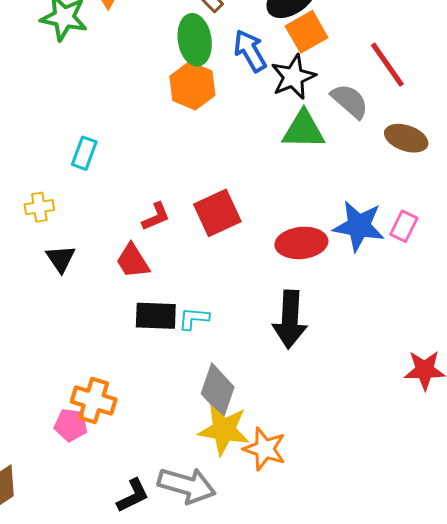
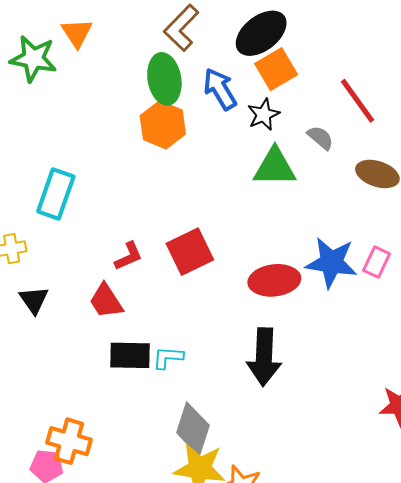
black star: (293, 77) -> (264, 115), size x0.7
gray semicircle: (350, 101) -> (320, 138), size x0.7
cyan rectangle: (84, 153) -> (56, 194), size x1.5

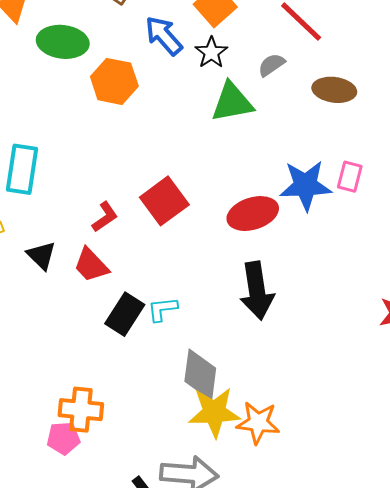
green ellipse: (164, 79) -> (63, 42), moved, turned -63
gray semicircle: (320, 138) -> (271, 65), turned -64
black triangle: (34, 300) -> (41, 255), moved
black rectangle: (130, 355) -> (125, 314), turned -48

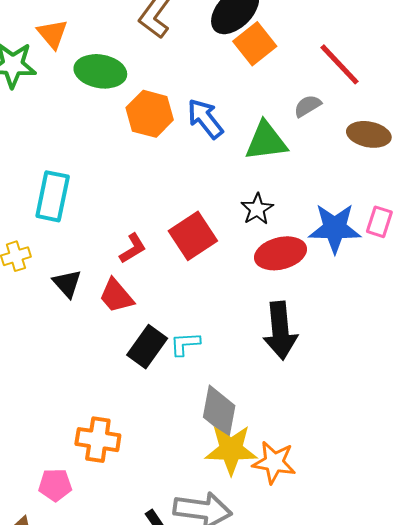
blue arrow: (164, 36) -> (205, 119), moved
black star: (211, 53) -> (257, 209), moved
pink pentagon: (63, 438) -> (55, 485), moved

